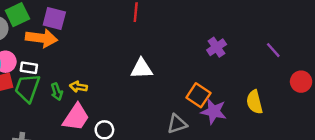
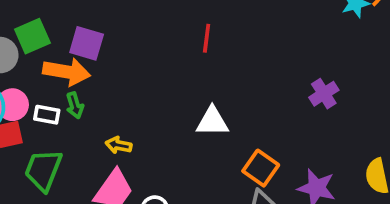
green trapezoid: (27, 88) -> (43, 170), moved
green arrow: (57, 92) -> (75, 105), moved
orange square: (198, 95) -> (261, 168), moved

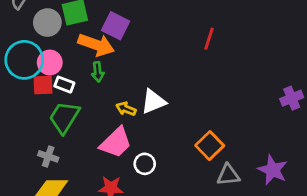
white rectangle: (47, 115) -> (64, 85), moved
white triangle: (212, 122) -> (153, 102), moved, turned -32
orange square: (261, 168) -> (210, 146), moved

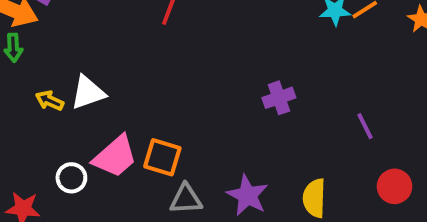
pink trapezoid: (116, 143) -> (115, 156), moved
orange square: (210, 146) -> (162, 157), turned -32

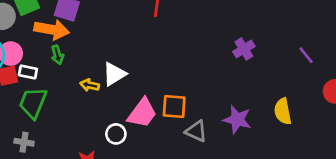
gray triangle: (186, 199) -> (196, 131), turned 40

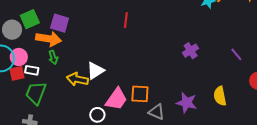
yellow arrow: (90, 85) -> (77, 79), size x1.5

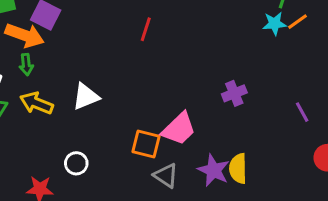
yellow arrow: (77, 79) -> (36, 103), moved
yellow semicircle: (220, 96) -> (238, 168), moved
pink trapezoid: (116, 99) -> (179, 129), moved

